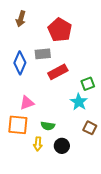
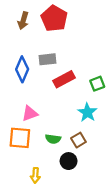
red pentagon: (60, 30) -> (54, 18), moved
green square: (88, 84) -> (97, 84), moved
brown square: (90, 128) -> (78, 140), moved, turned 32
yellow arrow: (38, 144) -> (35, 175), moved

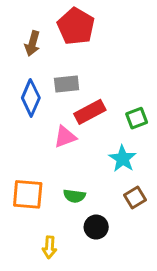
brown arrow: (23, 21) -> (32, 43), moved
pink triangle: (30, 114) -> (65, 137), moved
brown square: (78, 140) -> (135, 197), moved

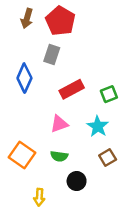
brown arrow: (32, 43) -> (27, 18), moved
gray rectangle: (67, 84) -> (52, 54), moved, turned -66
pink triangle: (65, 137) -> (59, 124), moved
orange square: (28, 194) -> (22, 155), turned 30

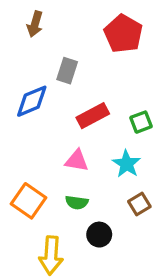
red pentagon: (60, 21) -> (123, 34), moved
blue diamond: (24, 78) -> (32, 101), turned 44
pink triangle: (59, 124) -> (77, 161), turned 30
yellow arrow: (39, 197) -> (51, 255), size x1.6

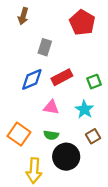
blue diamond: (32, 101) -> (32, 79), moved
black circle: (99, 235) -> (66, 157), size x1.6

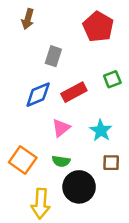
green square: (94, 82) -> (112, 79), moved
pink triangle: (51, 107) -> (61, 128), turned -49
brown square: (93, 136) -> (111, 163), turned 32

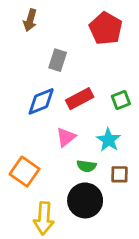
green square: (112, 79) -> (121, 100), moved
green semicircle: (61, 161) -> (86, 166), moved

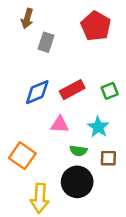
gray rectangle: (58, 60) -> (46, 42), moved
pink triangle: (66, 137) -> (60, 125), turned 42

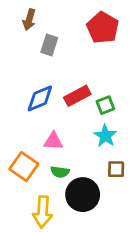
green square: (110, 91) -> (105, 105), moved
pink triangle: (60, 125) -> (53, 141), moved
green semicircle: (78, 151) -> (60, 172), moved

